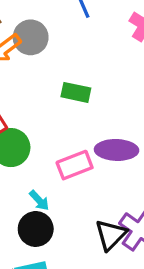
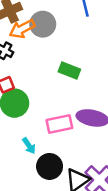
black circle: (36, 229) -> (50, 166), moved

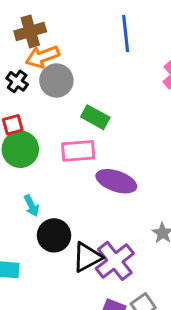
gray circle: (43, 24) -> (56, 80), moved
pink rectangle: (59, 124) -> (78, 151), moved

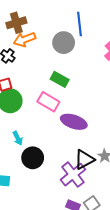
gray circle: (56, 80) -> (64, 43), moved
pink rectangle: (78, 151) -> (48, 102), turned 35
black triangle: (87, 257) -> (84, 159), moved

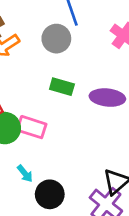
pink rectangle: (48, 102) -> (32, 127), moved
purple ellipse: (74, 122) -> (107, 98), moved

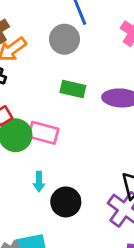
cyan arrow: (25, 174) -> (39, 182), turned 42

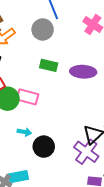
cyan arrow: (39, 182) -> (24, 132), turned -80

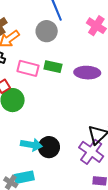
pink rectangle: (28, 97) -> (28, 68), moved
cyan arrow: (24, 132) -> (31, 145), moved, size x1.5

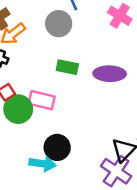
pink rectangle: (28, 68) -> (42, 100), moved
black circle: (49, 147) -> (57, 147), moved

